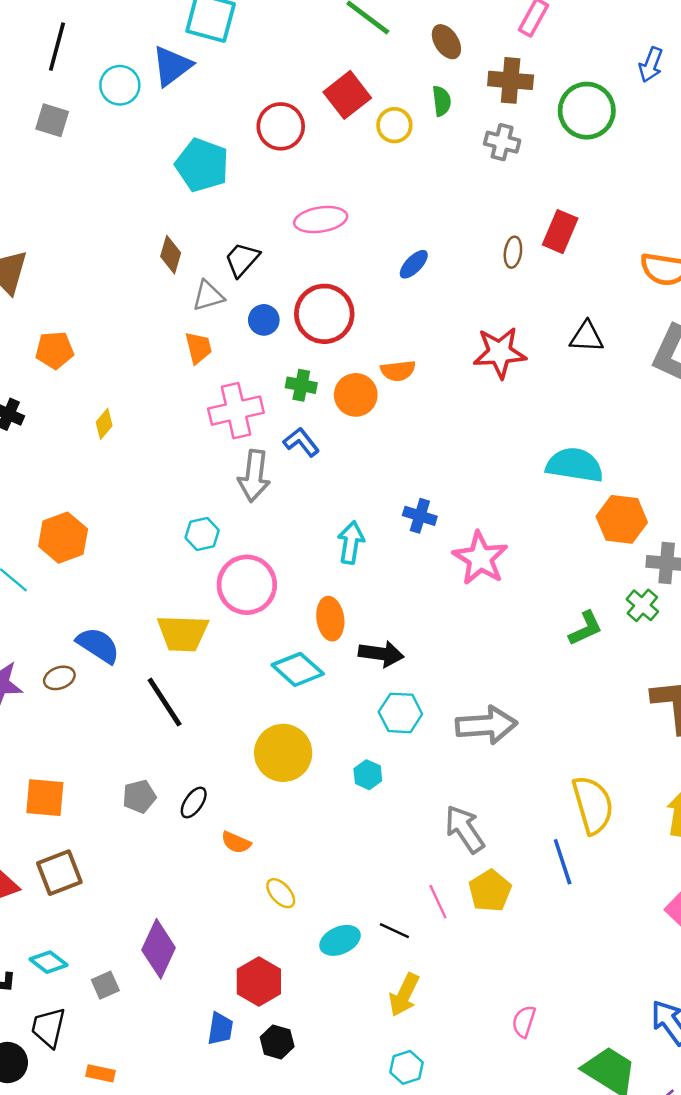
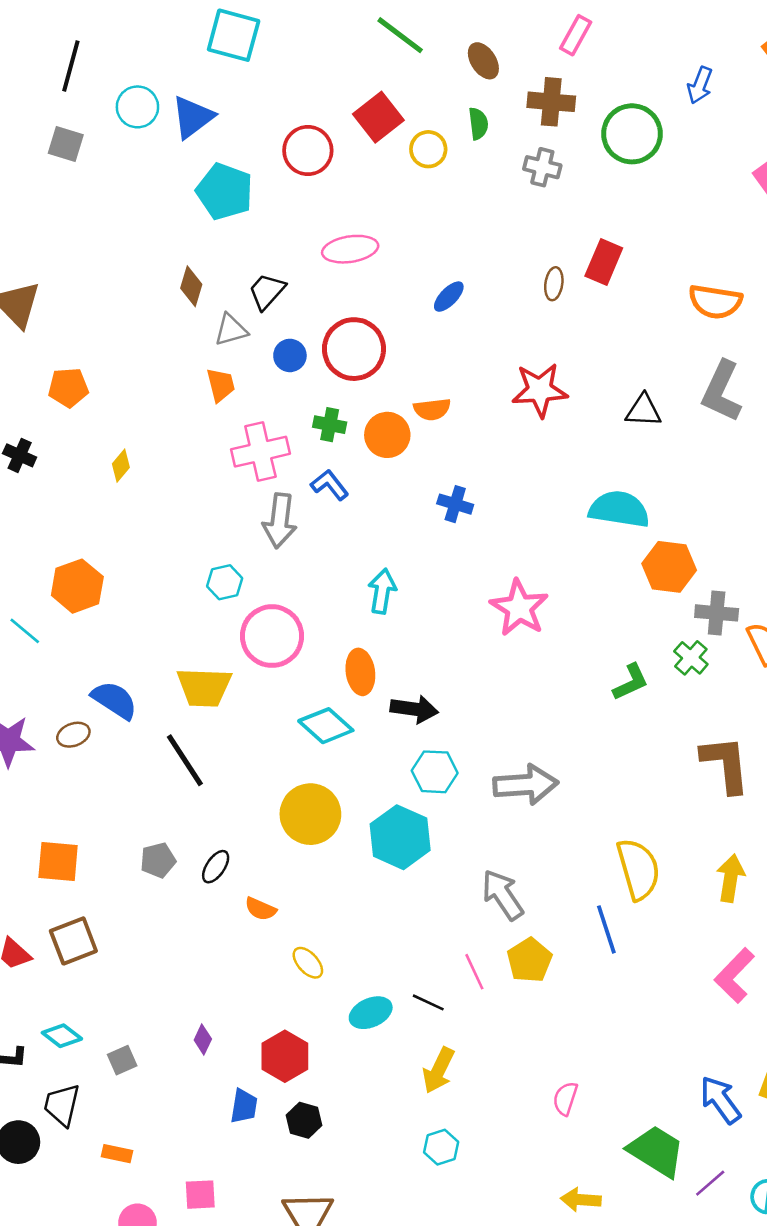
blue triangle: (172, 66) -> (193, 117), moved
black triangle: (587, 337) -> (644, 411), moved
blue cross: (420, 516) -> (455, 504), moved
cyan hexagon: (368, 775) -> (400, 837), size x2.0
purple diamond: (159, 949) -> (203, 1040), moved, size x0.5

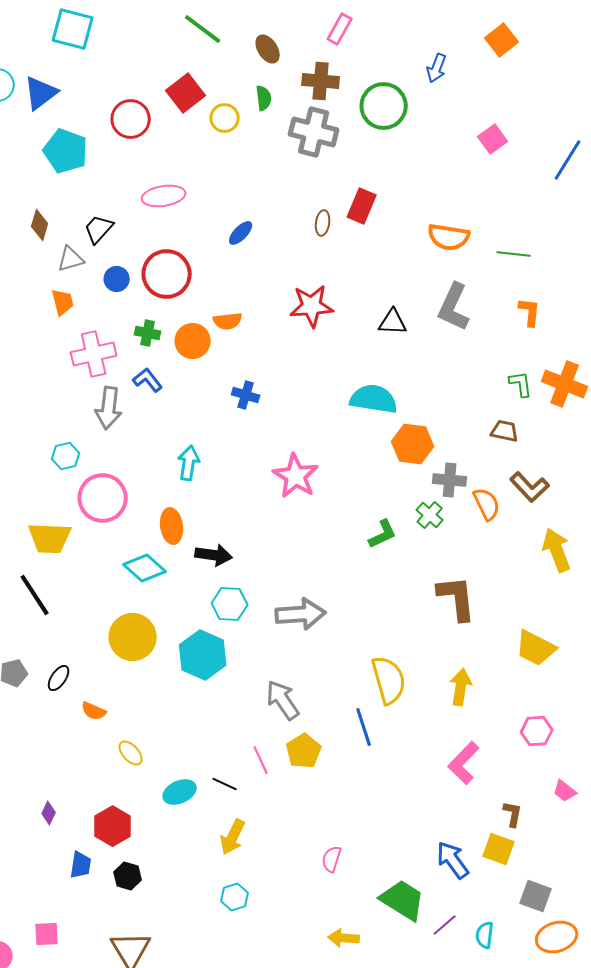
gray cross: (542, 167) -> (314, 132), size x1.6

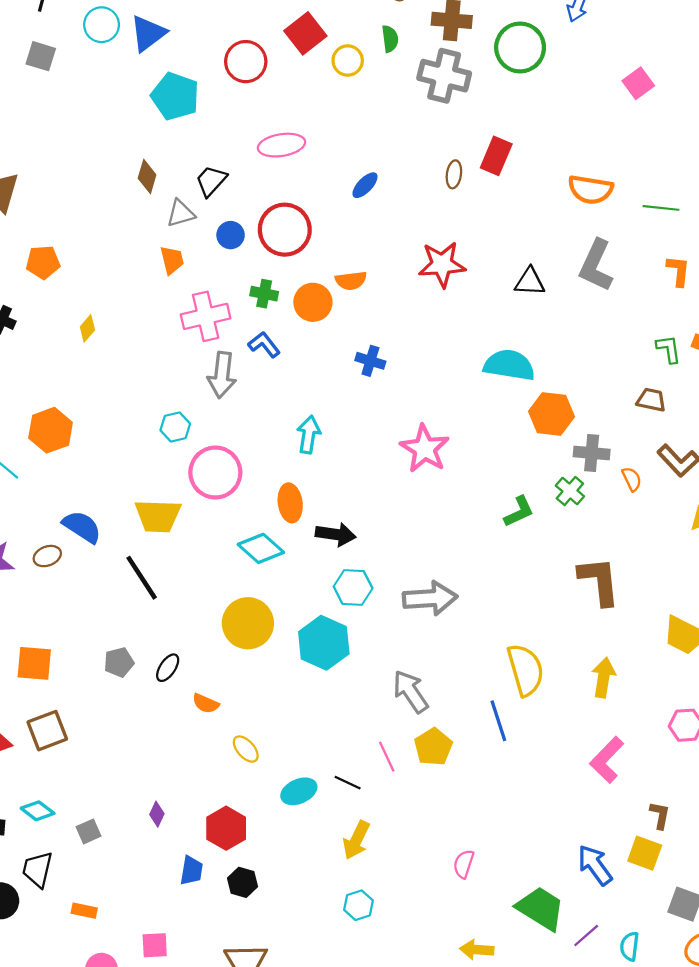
orange semicircle: (487, 504) -> (632, 479), size x0.7

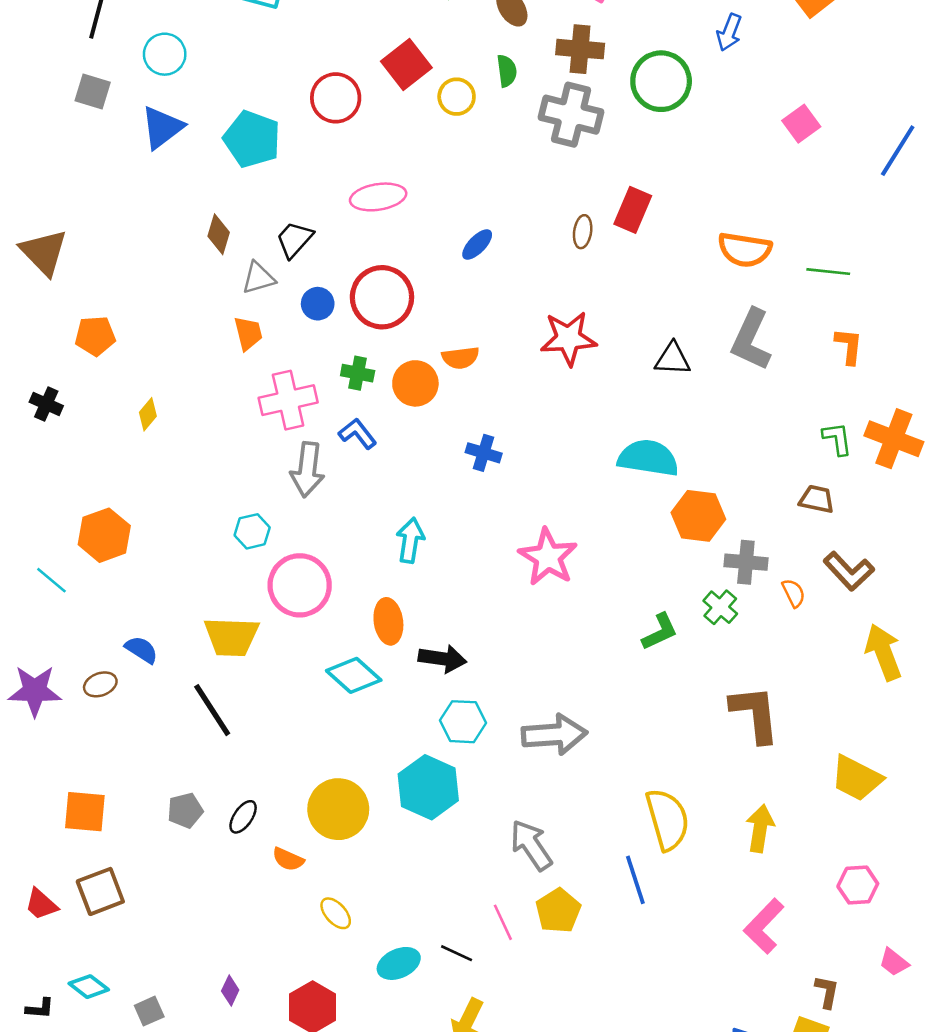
blue triangle: (148, 33) -> (162, 127), moved
blue semicircle: (82, 527) -> (141, 650), size x0.7
yellow circle: (248, 623) -> (338, 809), moved

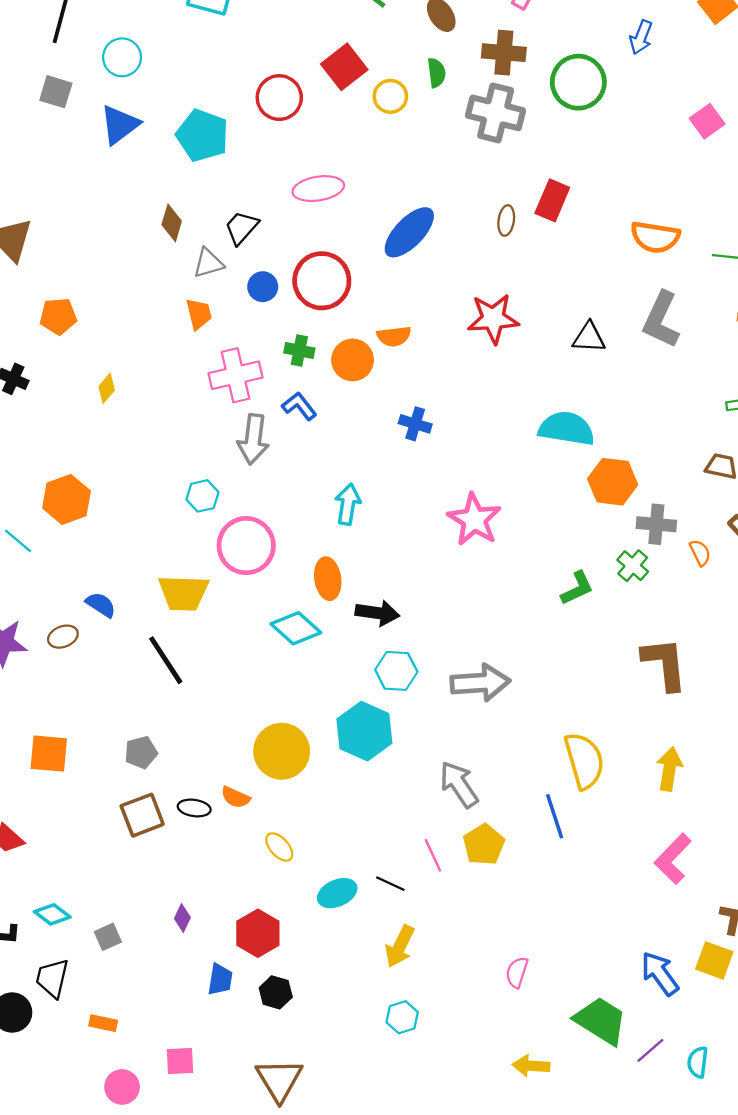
blue ellipse: (477, 245) -> (409, 232), size x1.8
black ellipse: (243, 817) -> (194, 808), moved, turned 64
brown square: (100, 891) -> (142, 815), moved

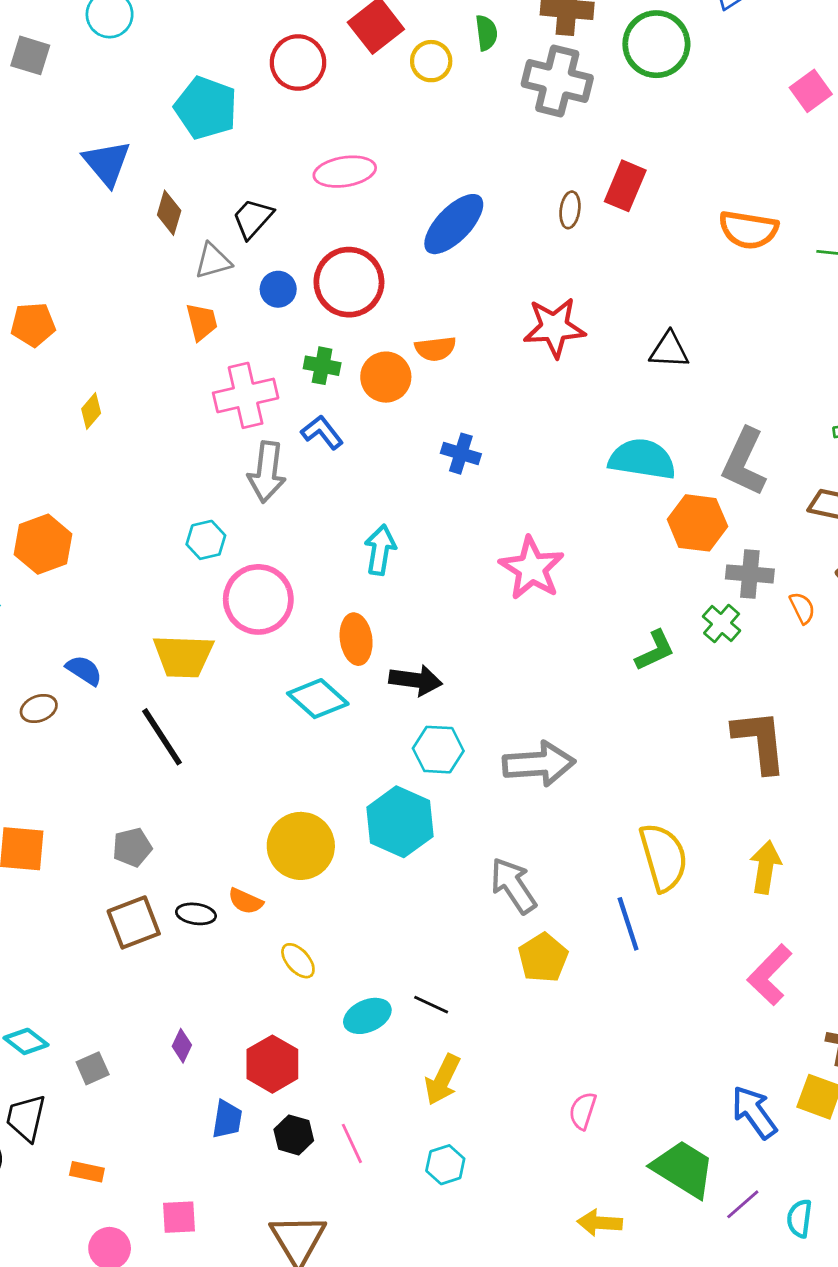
blue triangle: (120, 125) -> (107, 163), moved, turned -33
gray L-shape: (661, 320) -> (744, 462), moved
pink line: (433, 855) -> (352, 1143), moved

